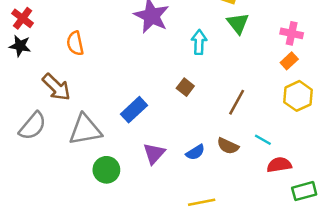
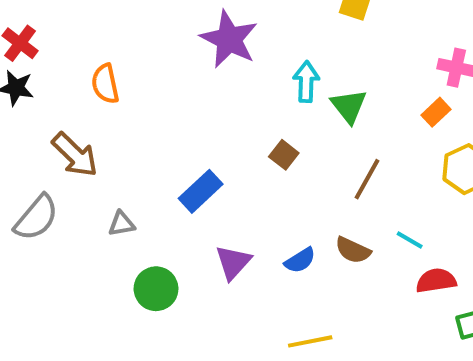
green triangle: (238, 23) -> (349, 106), moved
orange rectangle: (289, 61) -> (436, 112), moved
gray triangle: (85, 130) -> (122, 224), size x0.5

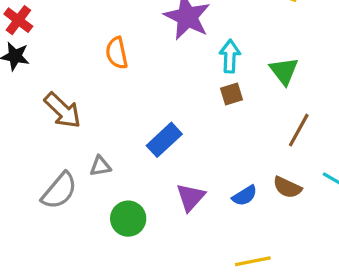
cyan arrow: (306, 82) -> (230, 56), moved
orange semicircle: (105, 84) -> (117, 53), moved
brown square: (284, 155) -> (232, 94), moved, turned 35
gray semicircle: (36, 218) -> (59, 191), moved

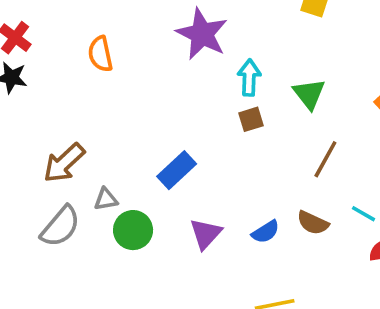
orange semicircle: (117, 53) -> (100, 54), moved
brown arrow: (63, 110) -> (64, 163), moved, turned 93
green circle: (128, 219) -> (133, 230), moved

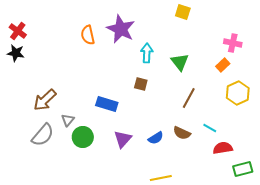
orange semicircle: (100, 54) -> (88, 35), moved
brown square: (251, 119) -> (141, 84), moved, turned 32
blue rectangle: (177, 170) -> (107, 104), turned 60
gray triangle: (106, 199) -> (68, 120), turned -40

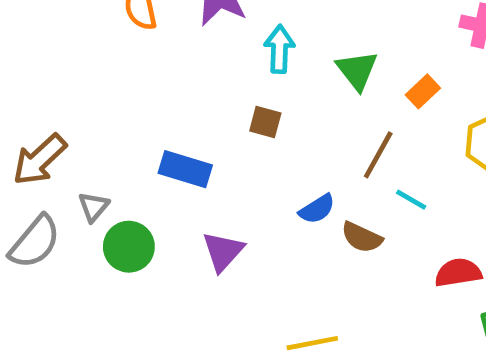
orange rectangle: (223, 65) -> (423, 91), moved
cyan line: (210, 128) -> (411, 200), moved
blue semicircle: (156, 138) -> (317, 209), moved

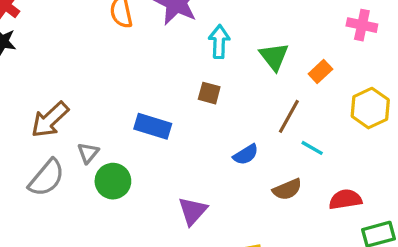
brown semicircle: (362, 237) -> (287, 189), moved, turned -48
purple triangle: (223, 251) -> (193, 211), moved

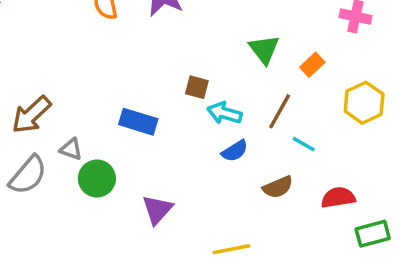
cyan arrow: (219, 42) -> (224, 113), moved, turned -76
gray triangle: (88, 153) -> (71, 149), turned -50
purple triangle: (193, 211) -> (157, 210), moved

